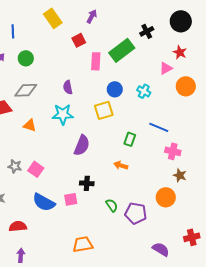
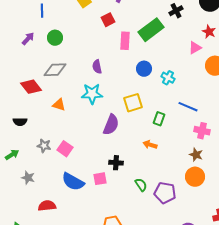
cyan cross: (144, 91) -> (168, 78), moved
yellow square: (104, 110) -> (133, 103), moved
brown star: (180, 175) -> (196, 155), moved

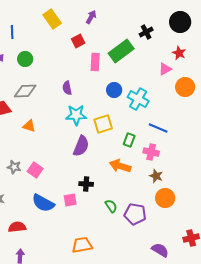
cyan cross: (168, 78) -> (138, 99), size x1.5
cyan star: (92, 94) -> (76, 115), moved
pink cross: (202, 131) -> (151, 152), moved
orange arrow: (150, 145) -> (120, 166), size x1.5
brown star: (196, 155) -> (156, 176), moved

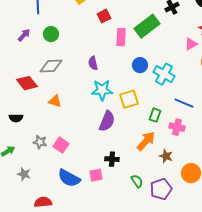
orange arrow: (120, 166) -> (146, 141), turned 115
brown star: (156, 176) -> (166, 156), moved
purple pentagon: (135, 214) -> (161, 189), turned -30

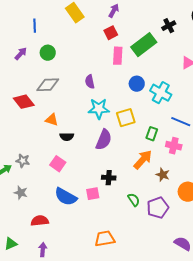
red square: (104, 16) -> (111, 33), moved
black semicircle: (16, 118) -> (67, 137), moved
gray star: (40, 142) -> (23, 161), moved

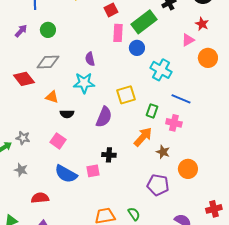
blue circle: (137, 84) -> (137, 48), moved
cyan star: (99, 109) -> (84, 83), moved
green semicircle: (134, 200) -> (134, 214), moved
purple pentagon: (158, 208) -> (158, 185), turned 30

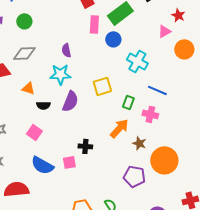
purple semicircle: (104, 117) -> (70, 101), moved
orange circle: (188, 169) -> (164, 160), size x1.4
red semicircle: (40, 198) -> (16, 189), size x1.4

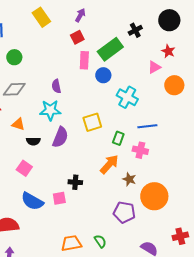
blue line: (157, 90) -> (147, 126), turned -30

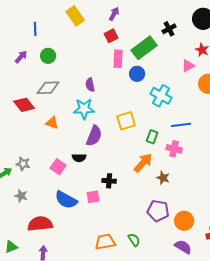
black semicircle: (33, 141) -> (79, 158), moved
orange circle: (154, 196) -> (184, 221), moved, size x0.7

